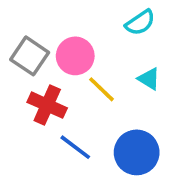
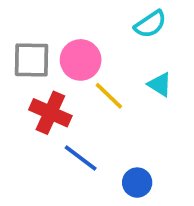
gray square: (30, 56) -> (32, 60), turned -33
blue circle: (137, 152) -> (137, 183), moved, size x0.6

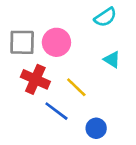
yellow line: (109, 96) -> (76, 87), moved

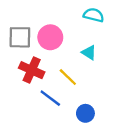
cyan semicircle: (105, 17) -> (94, 15), turned -132
cyan triangle: (112, 60) -> (89, 52), moved

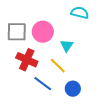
cyan triangle: (89, 52) -> (67, 46), moved, turned 32
blue circle: (85, 113) -> (73, 89), moved

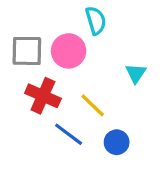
cyan semicircle: (80, 13) -> (96, 21), moved, turned 60
cyan triangle: (67, 46) -> (136, 73), moved

